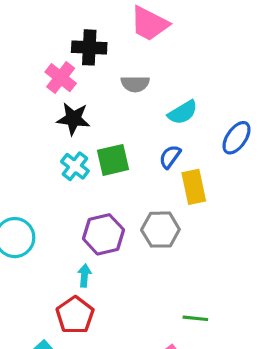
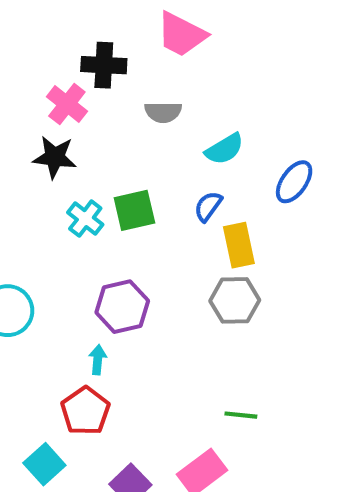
black star: (73, 119) -> (55, 157), moved
gray hexagon: (160, 230) -> (235, 300), moved

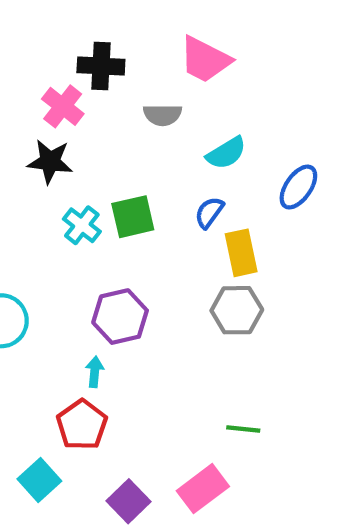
pink trapezoid: (182, 34) -> (205, 60), moved

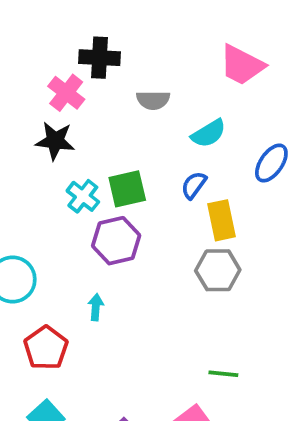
pink trapezoid: (205, 60) -> (242, 65), moved
purple hexagon: (120, 317) -> (116, 241), moved
cyan arrow: (95, 372) -> (96, 307), moved
red pentagon: (82, 425) -> (46, 348), moved

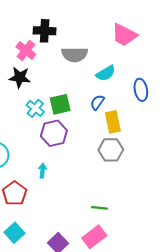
gray semicircle: (153, 100) -> (75, 55), size x1.4
blue ellipse: (271, 163) -> (141, 90), turned -45
green line: (223, 374) -> (99, 208), moved

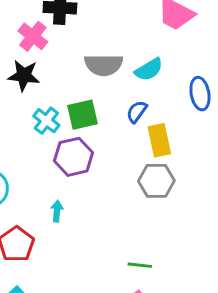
gray semicircle: (75, 55) -> (104, 65), moved

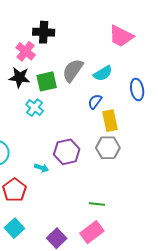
gray semicircle: (104, 65) -> (73, 70), turned 125
green square: (83, 115) -> (47, 81), moved
purple hexagon: (74, 157) -> (67, 152), moved
cyan arrow: (57, 211) -> (42, 168), turned 104

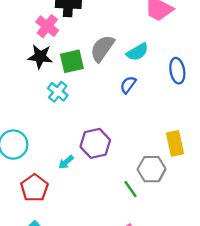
yellow rectangle: (110, 121) -> (175, 143), moved
gray hexagon: (108, 148) -> (152, 169), moved
cyan arrow: (42, 168) -> (66, 162), turned 120
green line: (97, 204) -> (130, 189), moved, turned 49

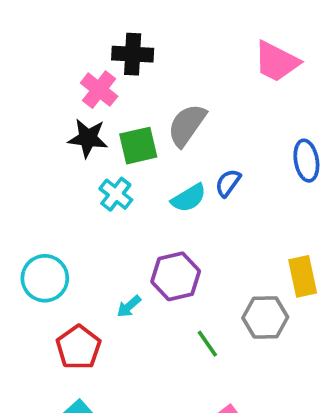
cyan semicircle: (137, 52) -> (189, 198), moved
green line: (130, 189) -> (207, 344), moved

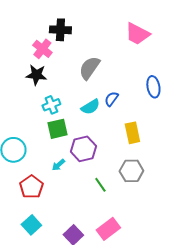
green square: (138, 146) -> (57, 129), moved
cyan cross: (116, 194) -> (51, 105), turned 30
yellow rectangle: (303, 276) -> (132, 133), moved

